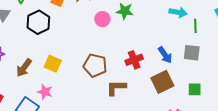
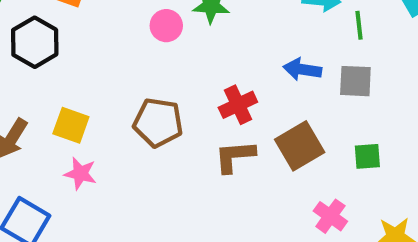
blue arrow: (165, 55) -> (302, 69), moved, turned 138
brown L-shape: (116, 88) -> (235, 156), moved
pink star: (45, 92) -> (80, 174), moved

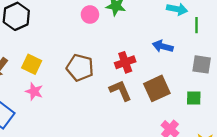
gray square: (355, 81) -> (202, 64), moved
brown L-shape: (235, 156) -> (120, 91), turned 65

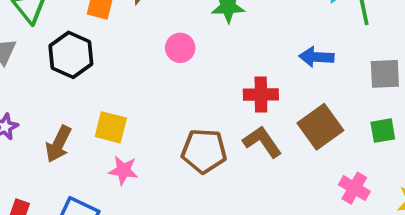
pink circle: (90, 15) -> (180, 48), moved
red cross: (125, 62) -> (261, 95), turned 30
brown pentagon: (80, 68) -> (204, 151), moved

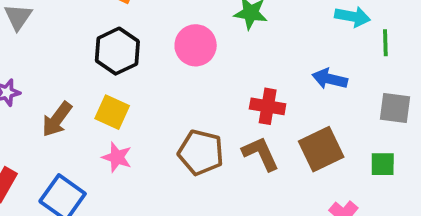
pink circle: (180, 48) -> (196, 45), size x1.4
black hexagon: (71, 55) -> (117, 51), moved

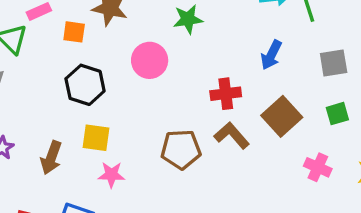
blue arrow: (330, 79) -> (271, 55), turned -60

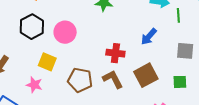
pink circle: (150, 60) -> (65, 32), moved
yellow square: (96, 138) -> (47, 62), moved

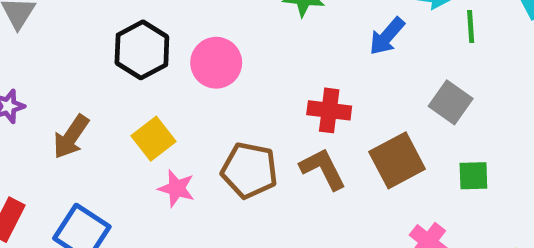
blue arrow: (149, 37) -> (387, 36), moved
gray square: (185, 51) -> (451, 102), moved, turned 30
yellow square: (47, 62) -> (154, 139), moved, turned 30
pink star: (34, 85) -> (177, 188), moved

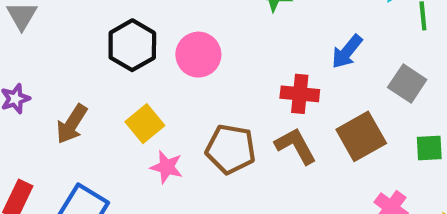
blue arrow: (387, 36) -> (347, 52), moved

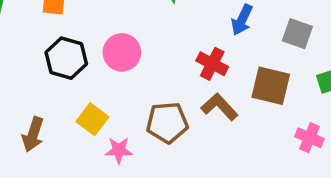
red cross: (300, 94) -> (212, 64), turned 36
brown square: (361, 136) -> (271, 86), turned -33

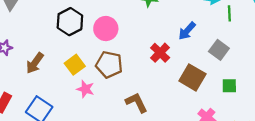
brown L-shape: (219, 107) -> (136, 102), moved
brown pentagon: (167, 123) -> (109, 65), moved

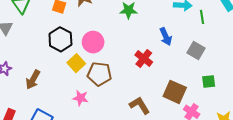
blue arrow: (187, 31) -> (166, 37), turned -60
yellow square: (75, 65) -> (76, 63), moved
brown square: (192, 77) -> (175, 92), moved
brown L-shape: (136, 102) -> (140, 105), moved

